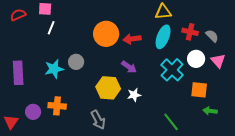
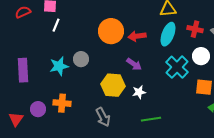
green line: (171, 122) -> (151, 119), moved, turned -60

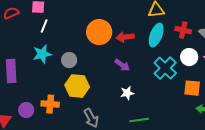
cyan star: (59, 66) -> (42, 54), moved
yellow hexagon: (113, 85) -> (77, 86), moved

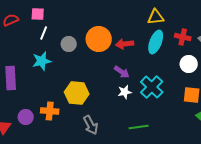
gray circle: (69, 60) -> (69, 44), moved
cyan cross: (165, 68) -> (152, 87), moved
white star: (127, 93) -> (125, 92), moved

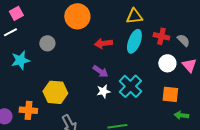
pink square: (38, 14) -> (16, 13), turned -32
white line: (44, 33) -> (10, 32), moved, turned 40
orange circle: (99, 39) -> (77, 16), moved

